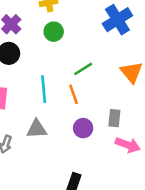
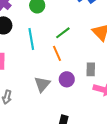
cyan line: (44, 89) -> (31, 39), moved
gray triangle: (37, 129) -> (42, 84), moved, turned -42

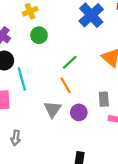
cyan line: (31, 39) -> (22, 79), moved
gray triangle: (42, 84) -> (53, 109), moved

